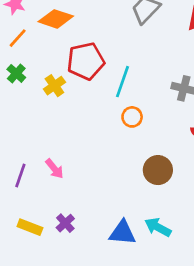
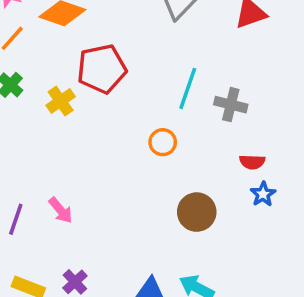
cyan line: (122, 82) -> (188, 88), moved

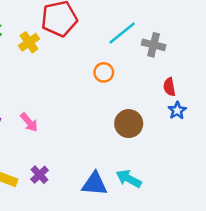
cyan line: (188, 88) -> (122, 33), turned 32
red semicircle: (252, 162) -> (169, 87), turned 78

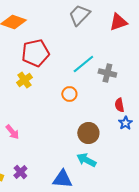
yellow cross: (29, 42) -> (24, 80), moved
cyan arrow: (129, 179) -> (86, 160), moved

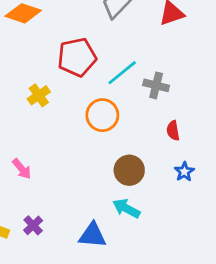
red pentagon: (35, 53) -> (77, 57), moved
orange circle: (69, 94) -> (102, 115), size x1.5
blue star: (125, 123) -> (184, 172), moved

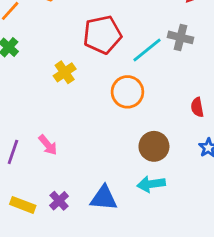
gray cross: (156, 85) -> (180, 37), moved
cyan arrow: (126, 208) -> (151, 184), turned -36
blue triangle: (92, 235) -> (104, 198), moved

